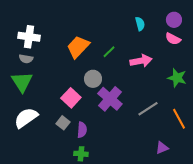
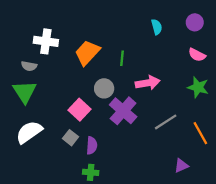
white cross: (29, 37) -> (46, 41), moved
pink semicircle: (173, 39) -> (197, 55), moved
green line: (109, 52) -> (122, 58), turned -40
pink arrow: (141, 61) -> (148, 83), moved

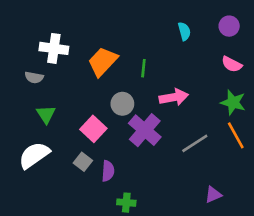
green triangle: (25, 92) -> (46, 114), moved, size x0.7
orange line: (200, 133) -> (236, 135), moved
green cross: (91, 172) -> (126, 203), moved

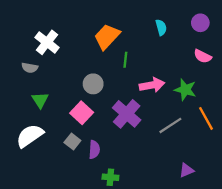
white cross: (54, 48) -> (47, 42), turned 30
orange trapezoid: (103, 62) -> (107, 37), moved
green star: (233, 102) -> (185, 90), moved
gray circle: (122, 104) -> (93, 84), moved

